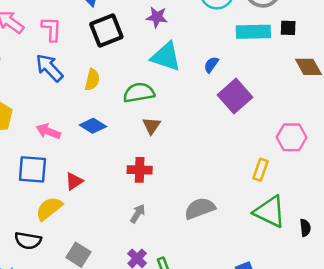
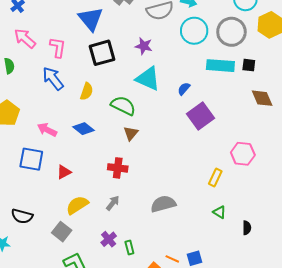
green semicircle: (139, 93) -> (123, 106), turned 30
yellow semicircle: (49, 209) -> (77, 205), moved
green triangle: (270, 212) -> (219, 212), size x0.5

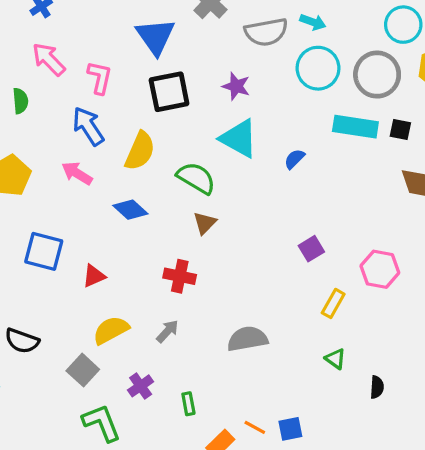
yellow semicircle: (87, 91) -> (140, 151), size x1.4
purple square: (200, 116) -> (311, 249), moved, size x0.6
pink arrow: (47, 130) -> (77, 173), moved
purple cross: (109, 239) -> (141, 386), moved

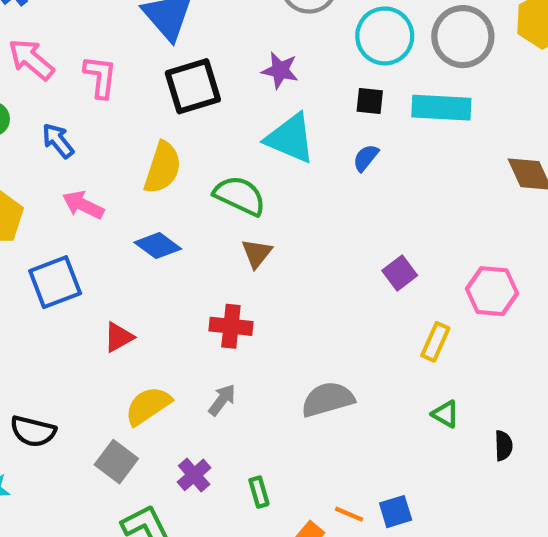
blue arrow: (88, 126) -> (58, 141), moved, size x0.7
black square: (400, 130) -> (370, 101), moved
blue square: (44, 251) -> (55, 282), moved, turned -30

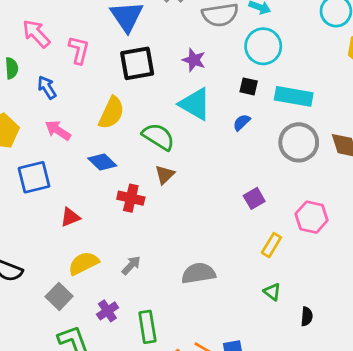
gray circle: (463, 37) -> (299, 142), moved
red cross: (231, 326) -> (131, 198), moved
green rectangle: (259, 492) -> (147, 327), size x1.6

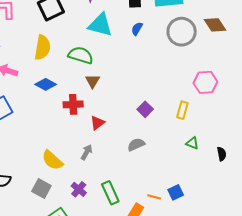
purple square: (254, 198) -> (145, 109), moved
red triangle: (70, 217) -> (97, 123), moved
yellow semicircle: (83, 263) -> (52, 160), turned -95
gray semicircle: (198, 273) -> (136, 145), size x0.7

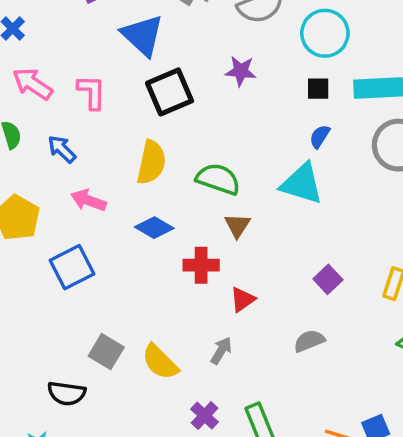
cyan triangle: (100, 25) -> (302, 184), moved
gray square: (41, 189) -> (106, 352), moved

